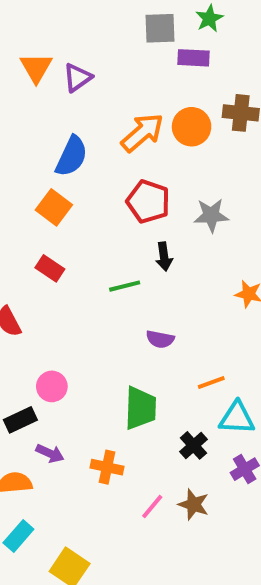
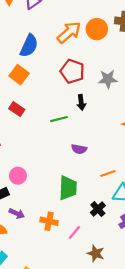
brown star: (194, 504) -> (96, 253), moved
pink line: (152, 506) -> (75, 232), moved

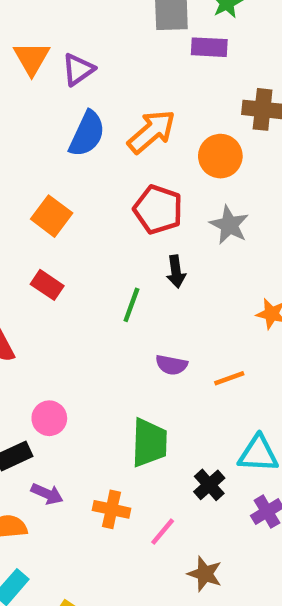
orange circle: (97, 29) -> (220, 156), moved
blue semicircle: (29, 46) -> (87, 134), moved
gray star: (108, 79) -> (229, 225), turned 30
green line: (59, 119) -> (131, 305), turned -56
orange line: (108, 173) -> (229, 378), moved

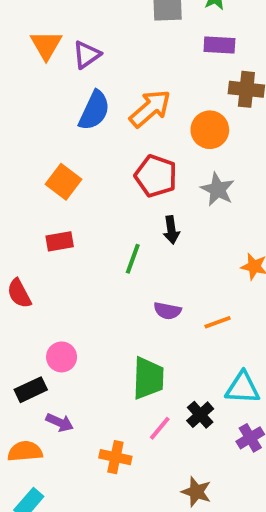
purple rectangle: (209, 47) -> (219, 45), moved
red rectangle: (47, 285) -> (60, 241), turned -44
orange cross: (111, 509) -> (115, 457), moved
pink line: (163, 532) -> (160, 428), moved

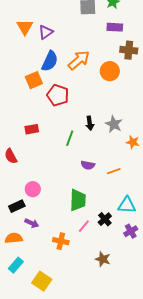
red pentagon: (156, 176) -> (58, 95), moved
orange square: (63, 182) -> (34, 80), moved, turned 30
gray star: (218, 189) -> (114, 124), moved

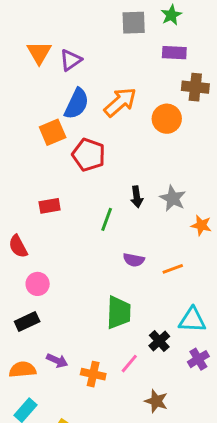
pink circle: (33, 189) -> (38, 284), moved
purple arrow: (32, 223) -> (57, 361), moved
pink line: (84, 226) -> (129, 364), moved

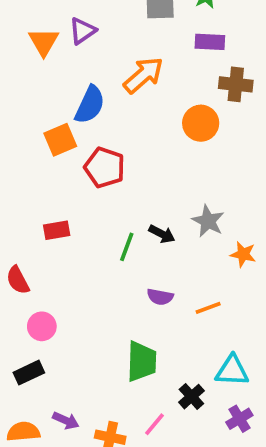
purple triangle: (71, 60) -> (82, 31), moved
orange arrow: (120, 102) -> (143, 75), moved
black arrow: (137, 197) -> (162, 234), moved, turned -55

